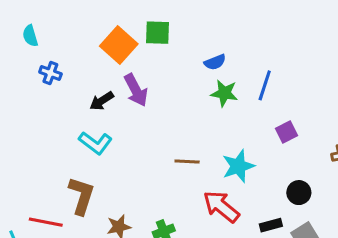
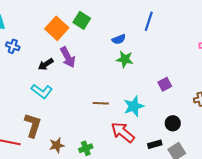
green square: (158, 33) -> (82, 20), turned 30
blue line: (265, 85) -> (149, 21), moved

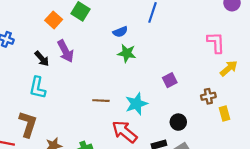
orange square: (57, 28) -> (54, 20), size x0.7
black arrow: (46, 64) -> (42, 59), turned -98
cyan L-shape: (42, 91) -> (38, 88), turned 65

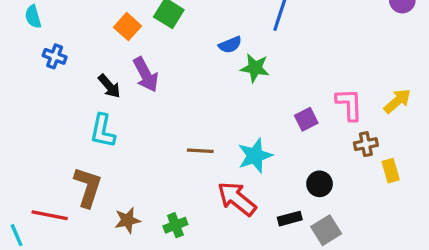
pink L-shape: (216, 43) -> (349, 104), moved
green star: (127, 53) -> (255, 68), moved

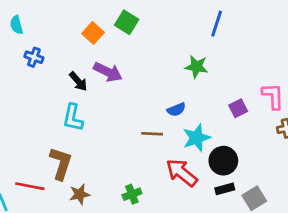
blue semicircle: (230, 45) -> (176, 110), moved
purple arrow: (146, 75) -> (108, 72), turned -36
black circle: (320, 184) -> (223, 161), moved, size x1.4
brown star: (127, 220) -> (80, 194), moved

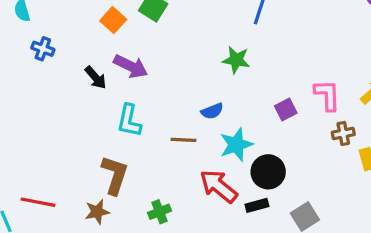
cyan L-shape: (73, 118) -> (129, 121), moved
brown L-shape: (61, 163) -> (115, 175), moved
black rectangle: (225, 189) -> (257, 205), moved

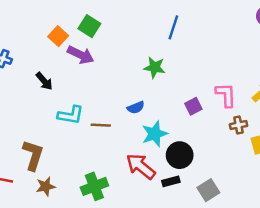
purple arrow: (131, 66) -> (81, 55), moved
cyan L-shape: (129, 121) -> (71, 115), turned -92
brown line: (183, 140) -> (101, 125), moved
brown L-shape: (115, 175) -> (33, 155), moved
green cross: (159, 212) -> (94, 186), size x1.5

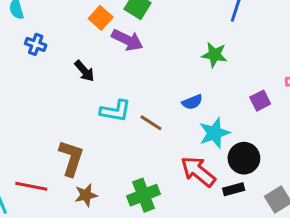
brown line: (101, 125) -> (151, 123), turned 30

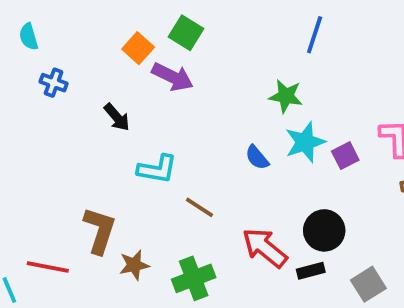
blue semicircle: (192, 102) -> (257, 158), turned 72
brown line: (151, 123) -> (199, 207), moved
cyan star: (214, 133) -> (305, 142), moved
brown star: (86, 195) -> (134, 265), moved

